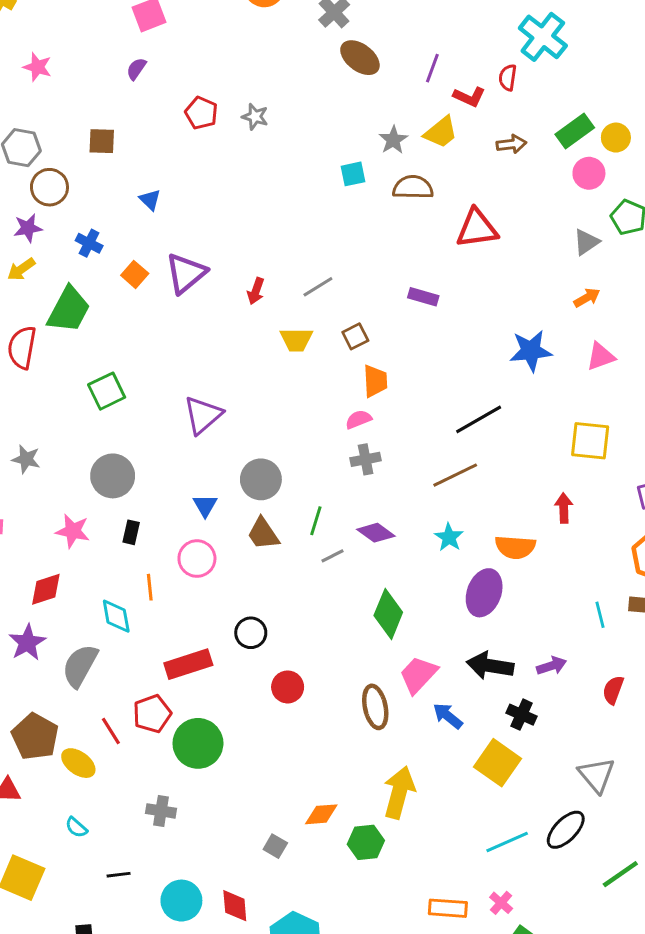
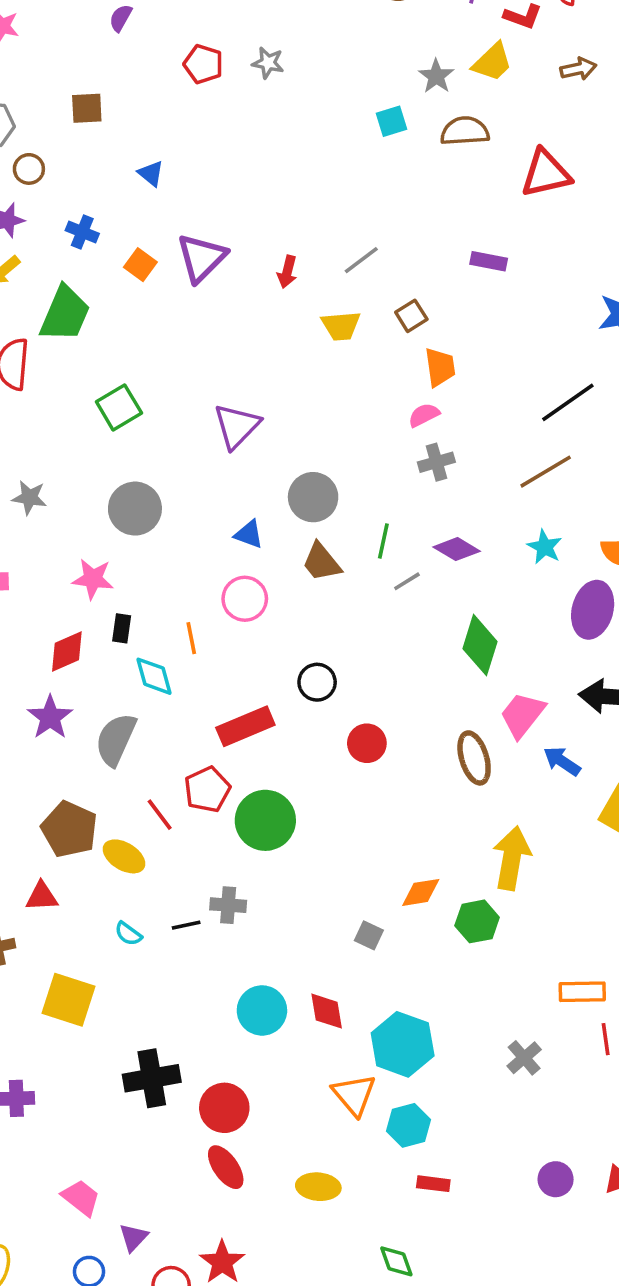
brown circle: (49, 187) -> (29, 169), size x0.7
blue triangle: (205, 505) -> (249, 534), turned -35
black rectangle: (131, 532) -> (122, 628), moved
black line: (119, 875) -> (186, 925), moved

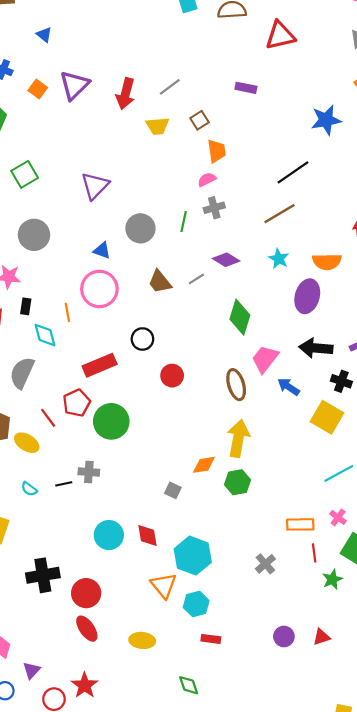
red arrow: (287, 272) -> (125, 94), size x1.6
green line: (383, 541) -> (184, 222), moved
brown trapezoid: (321, 562) -> (160, 282), moved
pink circle: (245, 599) -> (99, 289), size x1.4
yellow arrow: (512, 858) -> (238, 438), moved

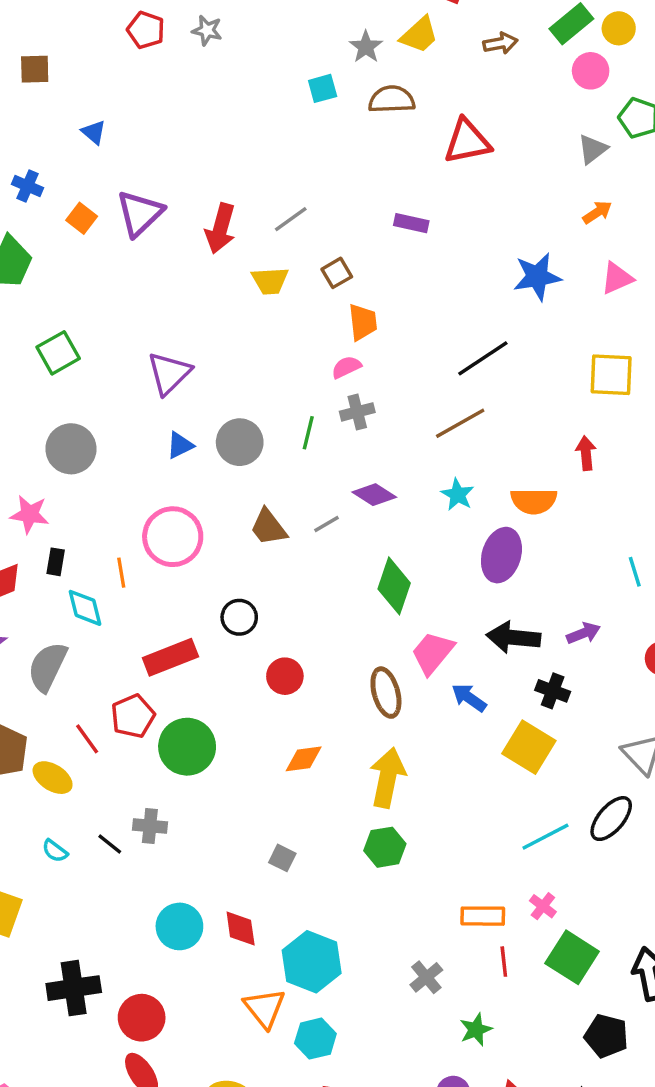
blue triangle: (102, 250) -> (180, 445), moved, turned -48
orange diamond: (204, 465) -> (304, 759), moved
black line: (64, 484) -> (110, 844), turned 49
green star: (332, 579) -> (476, 1030), moved

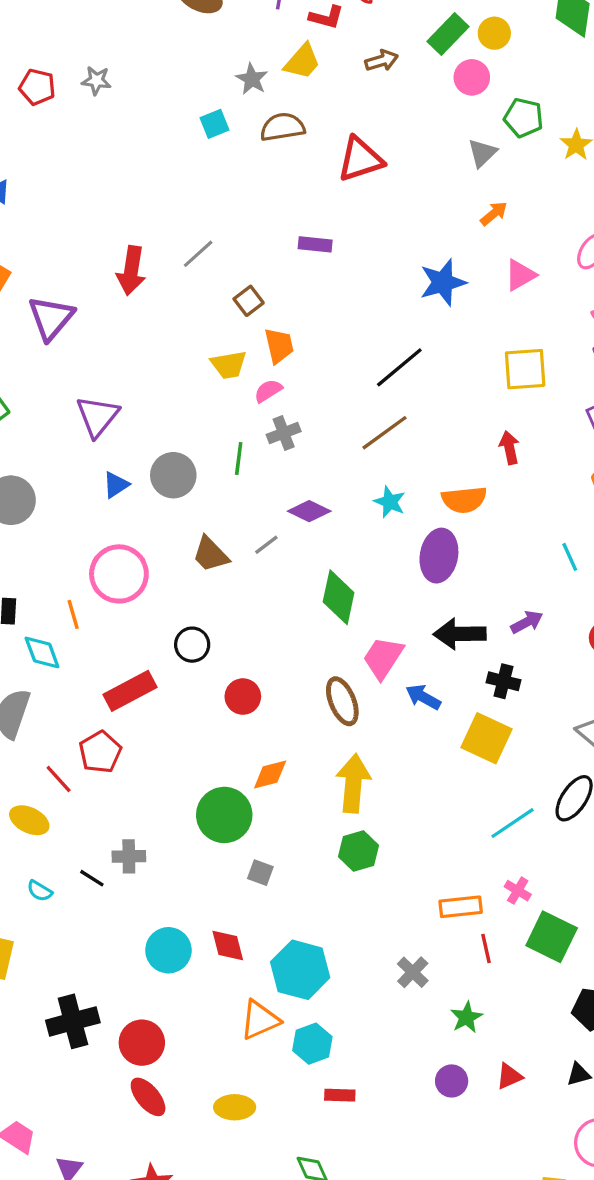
purple triangle: (140, 213) -> (51, 318), moved
yellow trapezoid: (270, 281) -> (229, 365), moved
green circle: (187, 747) -> (224, 815), moved
orange triangle: (265, 1008) -> (260, 1020), turned 51

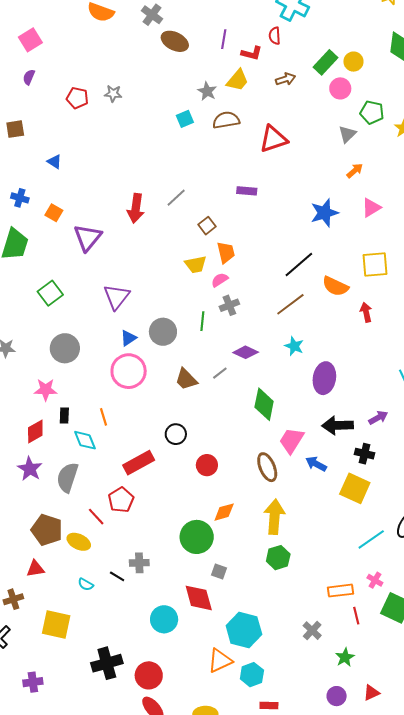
orange semicircle: (464, 500) -> (335, 286), moved, turned 32
pink circle: (119, 574) -> (129, 371), moved
red diamond: (228, 945) -> (199, 598), moved, size x1.4

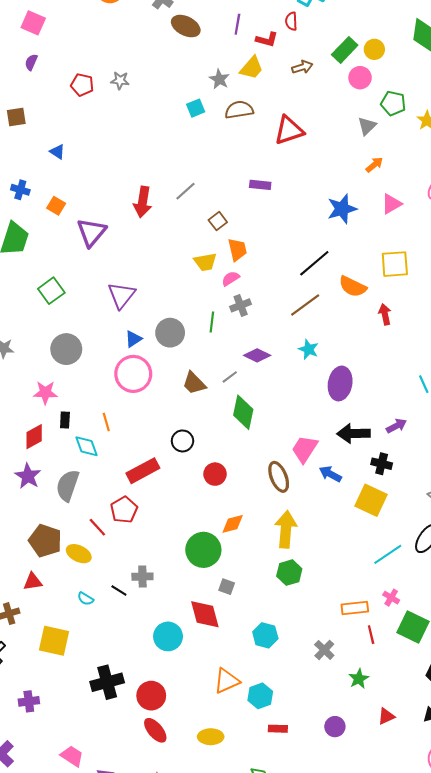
pink square: (30, 40) -> (33, 23), turned -35
green diamond: (264, 404) -> (243, 412), moved
cyan hexagon: (244, 630) -> (265, 635), moved, size x0.7
purple circle: (337, 696) -> (335, 727), moved

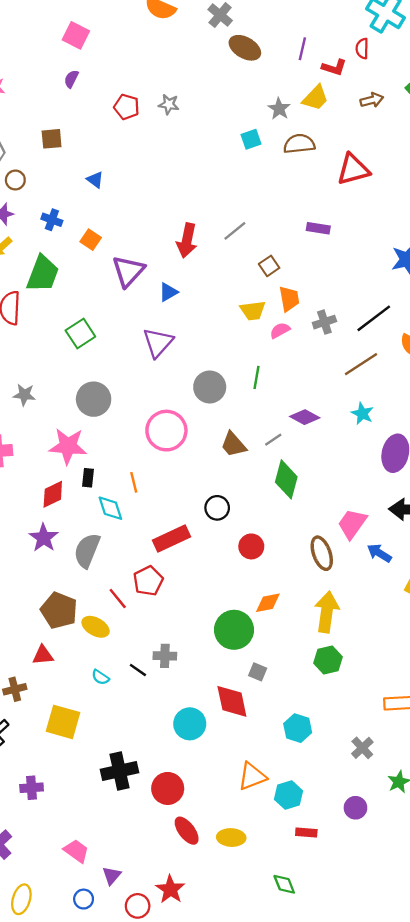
gray cross: (241, 305) -> (324, 322), moved
blue triangle: (133, 339) -> (168, 292), moved
pink star: (45, 393) -> (68, 446), size x1.4
purple circle: (335, 727) -> (355, 808), moved
red ellipse: (155, 730) -> (187, 831), moved

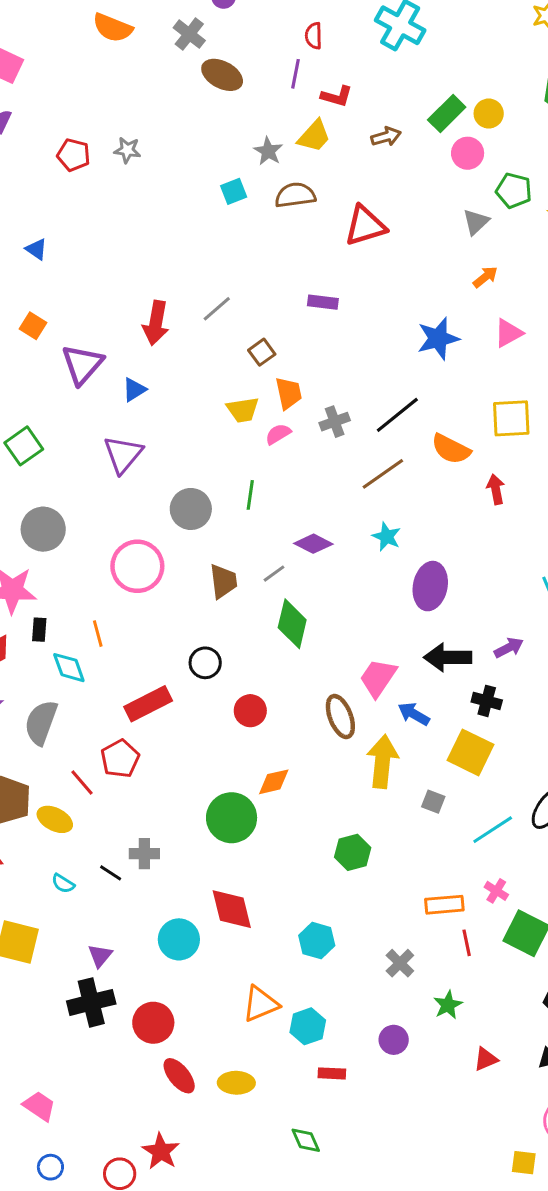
red semicircle: (362, 49) -> (314, 36), moved
brown trapezoid: (233, 444) -> (223, 581), turned -144
yellow arrow: (327, 612) -> (382, 762), moved
gray square: (258, 672) -> (433, 802), moved
purple triangle: (112, 875) -> (100, 956), moved

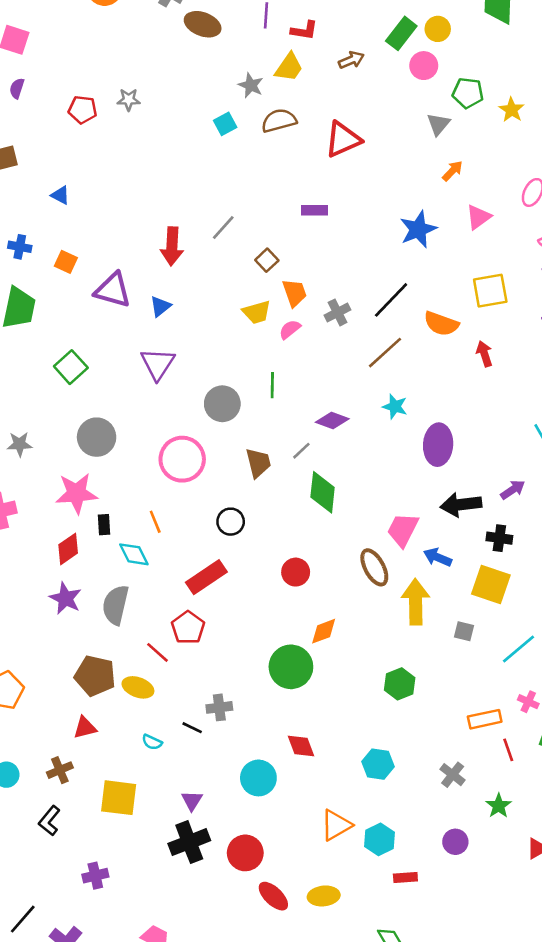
purple triangle: (82, 364) -> (113, 290), turned -48
black circle: (205, 663) -> (231, 522), moved
red diamond: (232, 909) -> (301, 746), size x0.7

